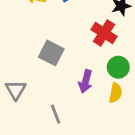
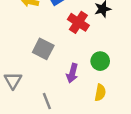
red cross: (104, 33) -> (78, 22), moved
yellow semicircle: (115, 93) -> (100, 93), moved

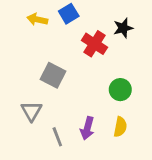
purple arrow: (72, 73) -> (87, 128), moved
gray triangle: (13, 80) -> (31, 111), moved

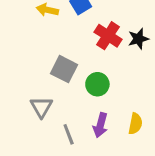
black star: (123, 28) -> (138, 39), moved
green circle: (120, 90) -> (97, 84), moved

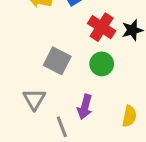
green circle: (97, 84) -> (102, 64), moved
purple arrow: (100, 125) -> (85, 107), moved

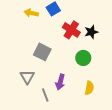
green circle: (102, 64) -> (83, 58), moved

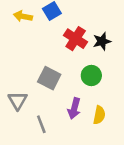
gray square: (42, 52) -> (49, 78), moved
purple arrow: (60, 82) -> (74, 108), moved

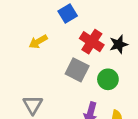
yellow arrow: (23, 16) -> (38, 42), moved, turned -42
gray square: (49, 78) -> (77, 70), moved

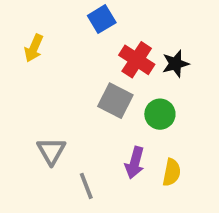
yellow arrow: (38, 42) -> (34, 48), moved, turned -36

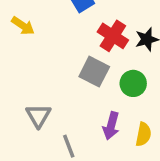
yellow arrow: (34, 48) -> (23, 26), turned -80

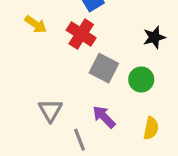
red cross: (113, 36) -> (81, 34), moved
purple arrow: (111, 126) -> (104, 117), moved, turned 120

